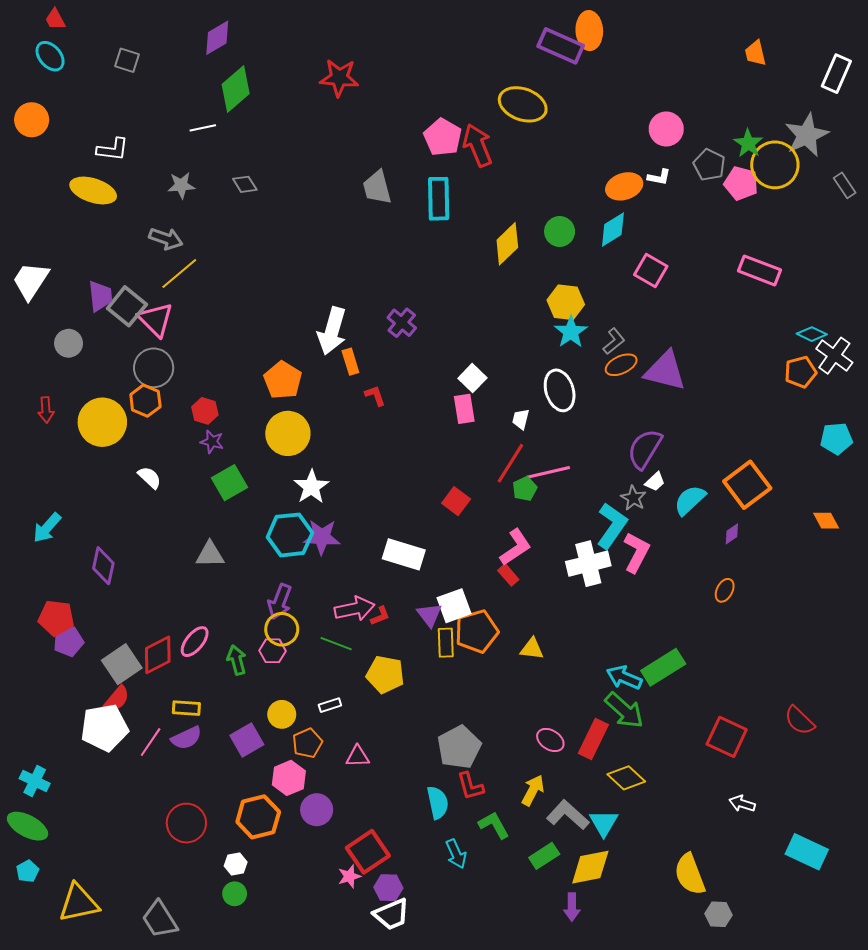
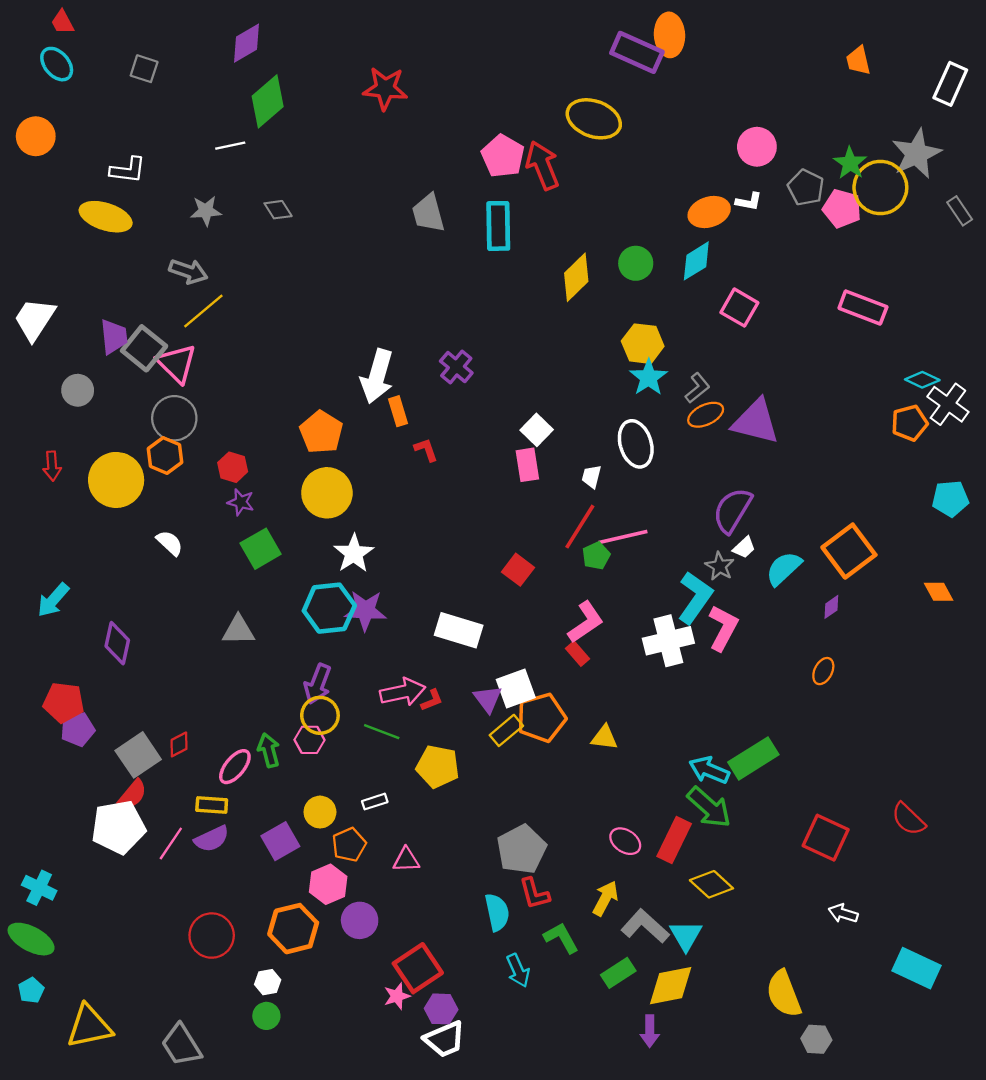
pink ellipse: (195, 642) -> (235, 767), moved
yellow rectangle: (446, 643) -> (506, 730), turned 52
red diamond: (158, 655) -> (179, 744), size x0.6

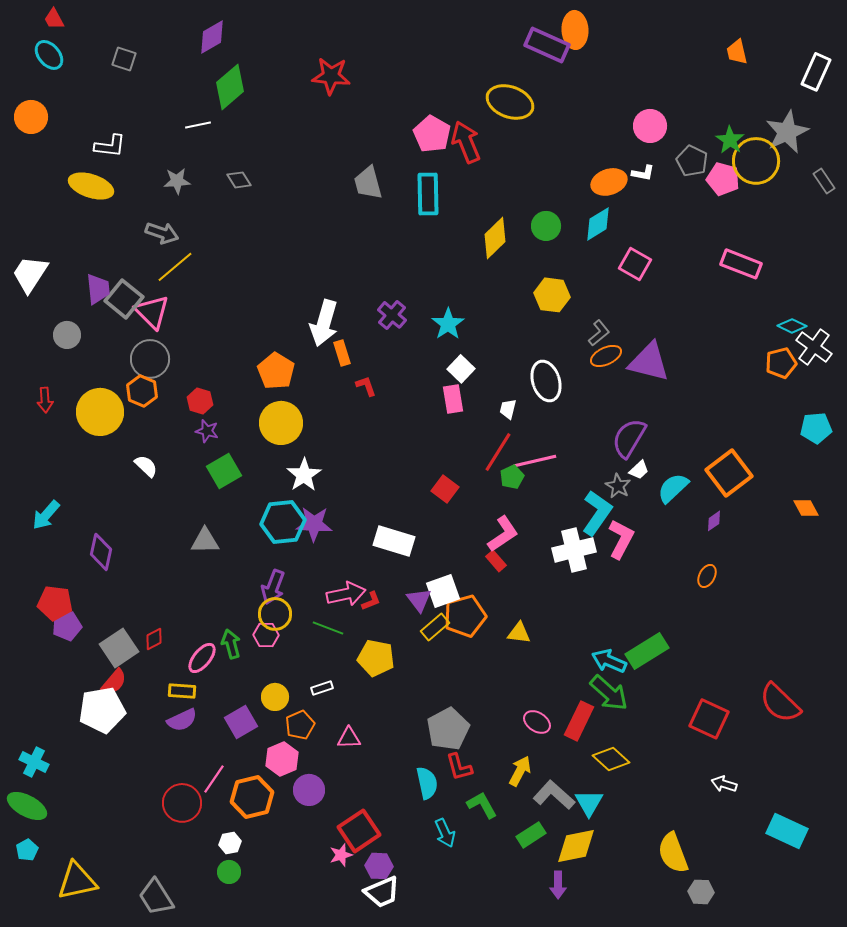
cyan star: (649, 377) -> (448, 324), moved
red semicircle: (908, 819) -> (780, 703), size x1.4
pink line: (171, 843) -> (214, 779), moved

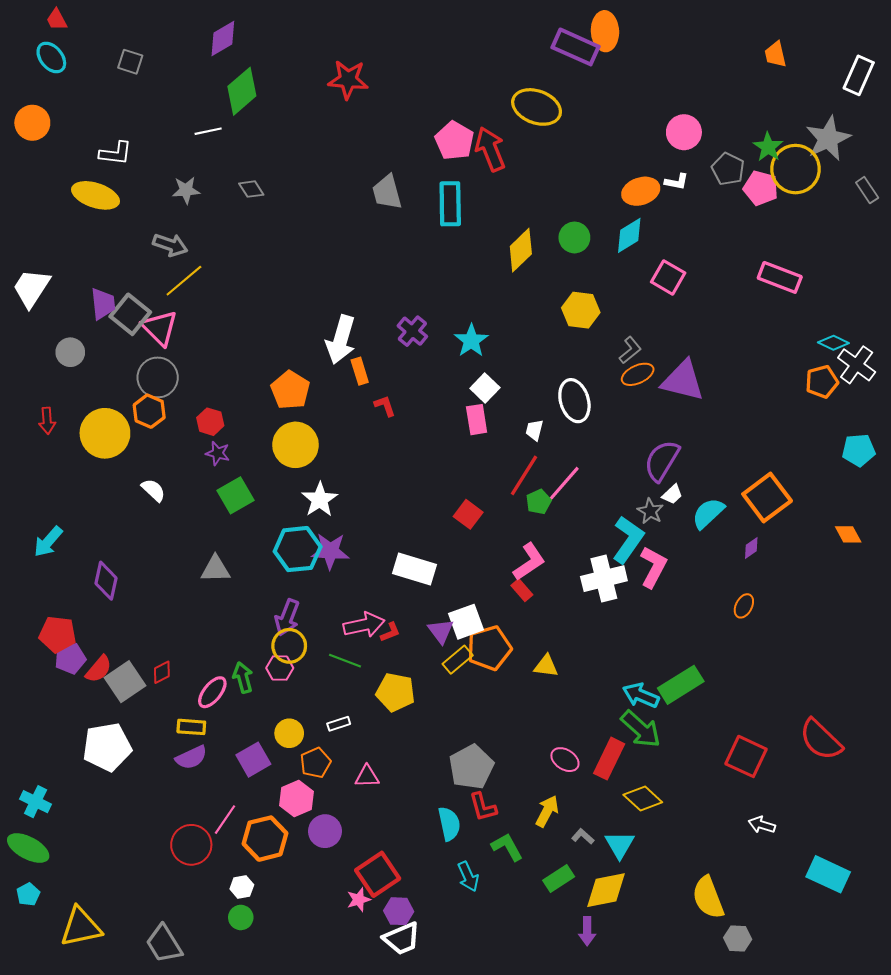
pink line: (535, 461) -> (563, 485), turned -36
red semicircle: (114, 682) -> (99, 669), moved
gray L-shape: (554, 795) -> (583, 836), size x0.5

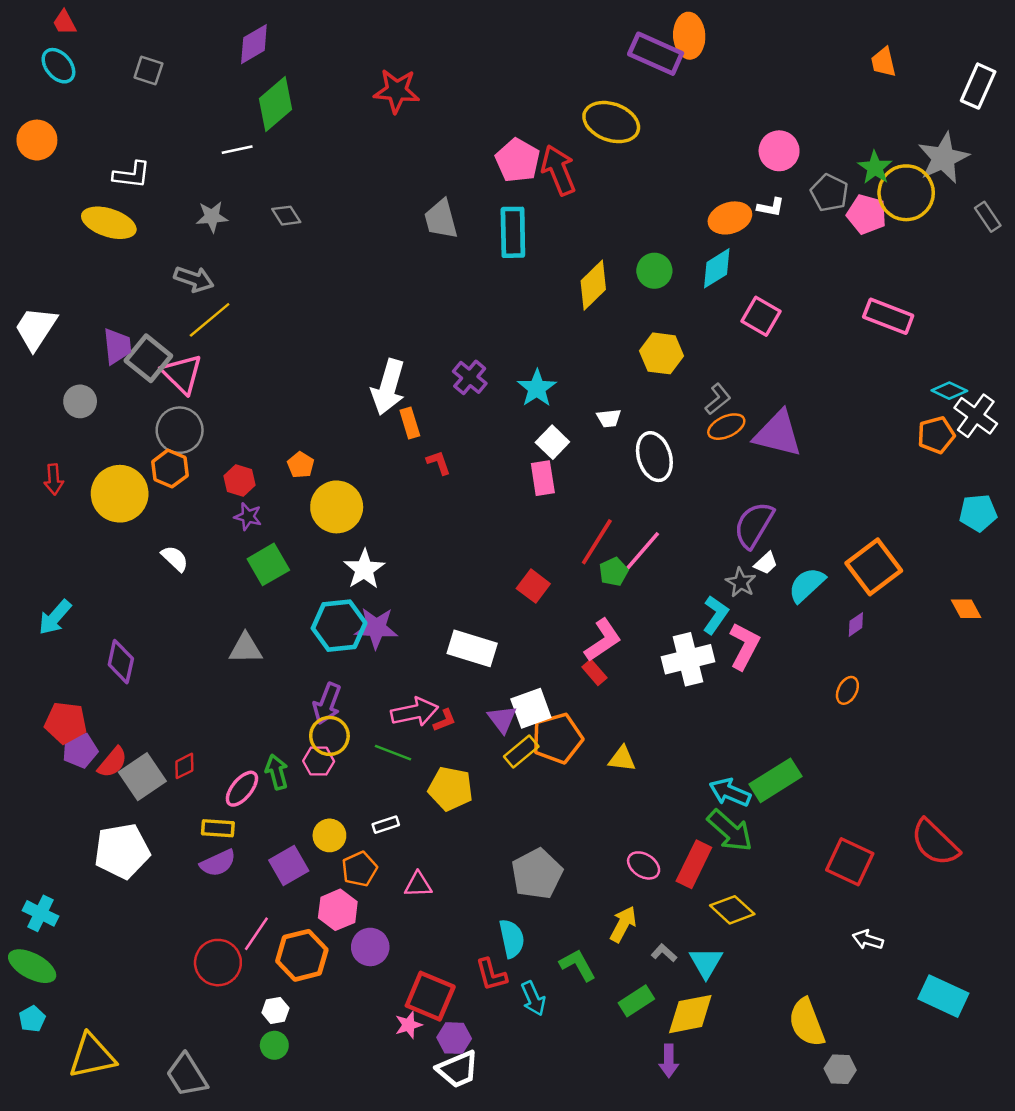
orange pentagon: (290, 390) -> (301, 465), moved, size x0.6
white trapezoid: (534, 430) -> (609, 418), moved, turned -110
cyan L-shape: (628, 540) -> (716, 615), size x0.7
red L-shape: (483, 807) -> (491, 975), moved
red square: (378, 874) -> (430, 996), turned -33

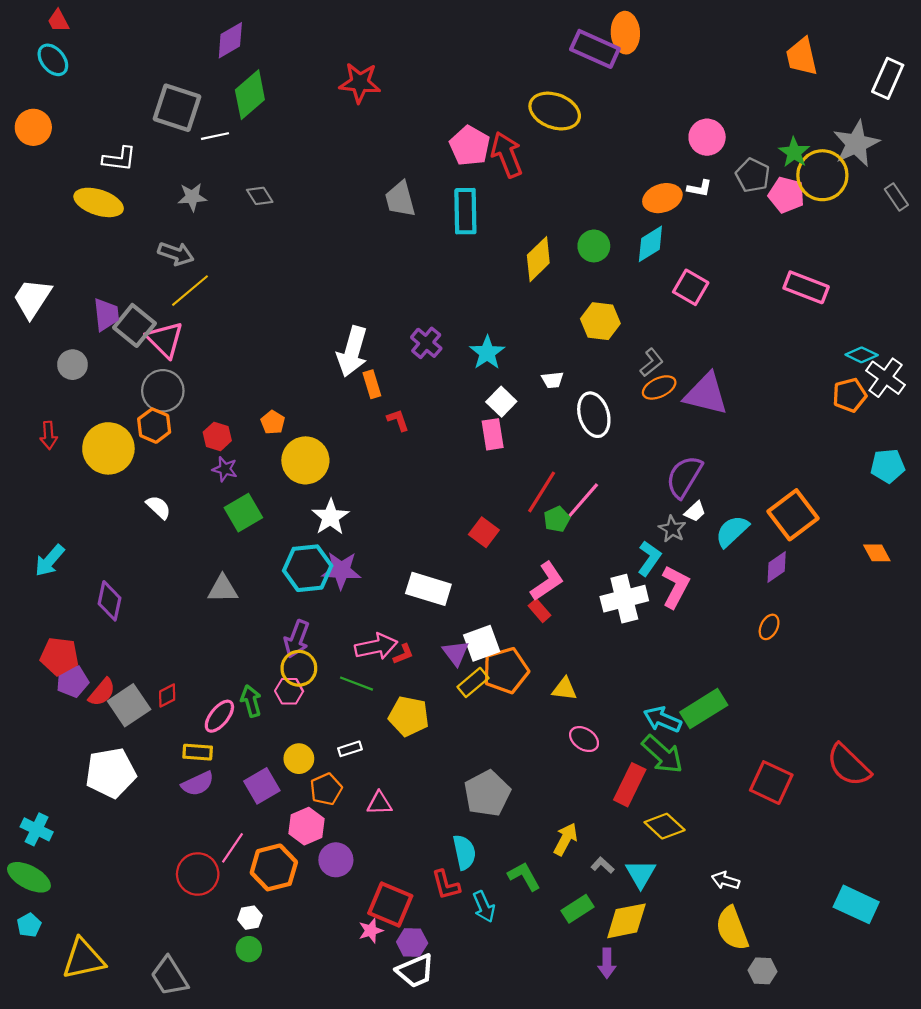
orange trapezoid: (883, 62) -> (802, 57), size x1.4
gray square: (148, 70) -> (177, 108), moved, size x1.8
purple diamond: (856, 624) -> (777, 567), size x1.4
pink ellipse: (644, 865) -> (584, 739), moved
white arrow: (868, 940) -> (726, 881), moved

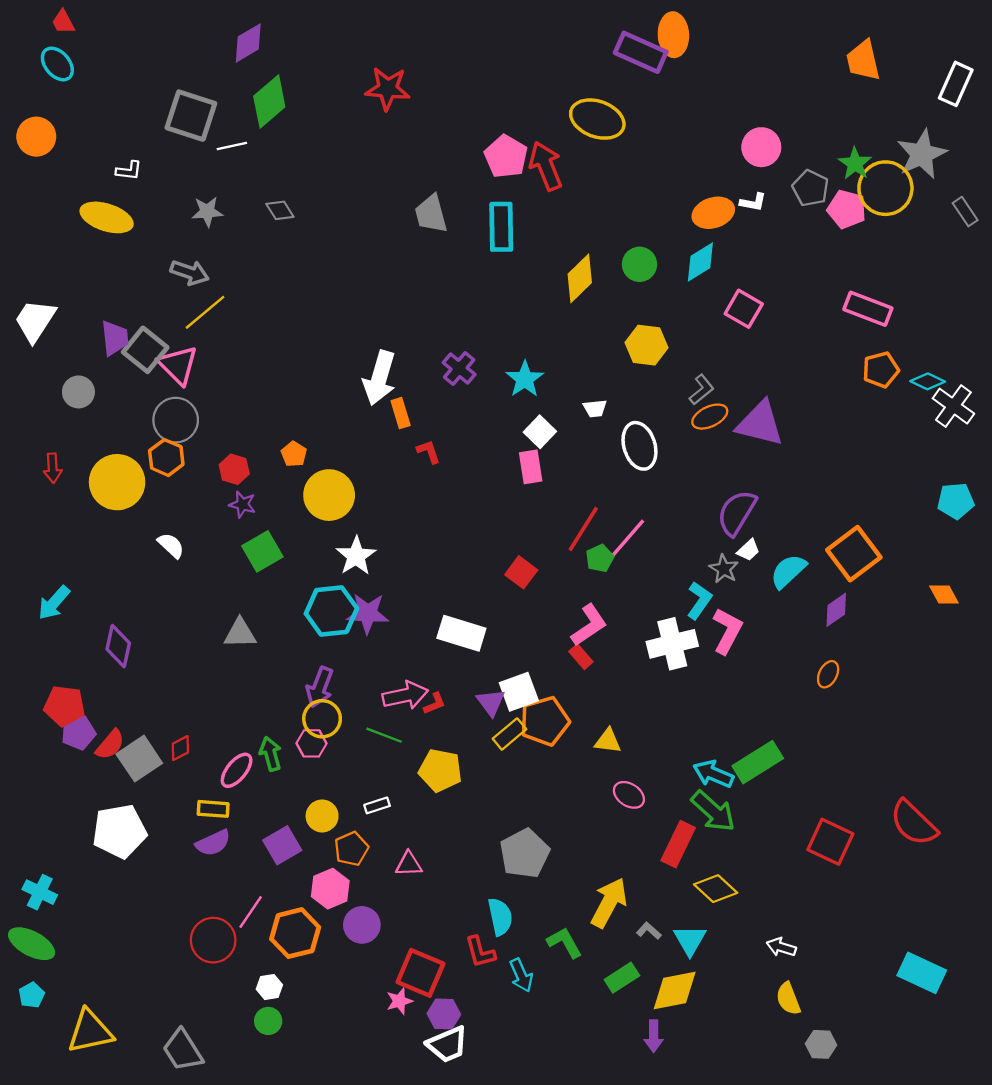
white L-shape: (119, 159) -> (129, 171), size x0.7
orange pentagon: (850, 395) -> (881, 370), moved
yellow arrow: (566, 839) -> (609, 903), size x1.4
yellow semicircle: (732, 928) -> (788, 999), size x0.7

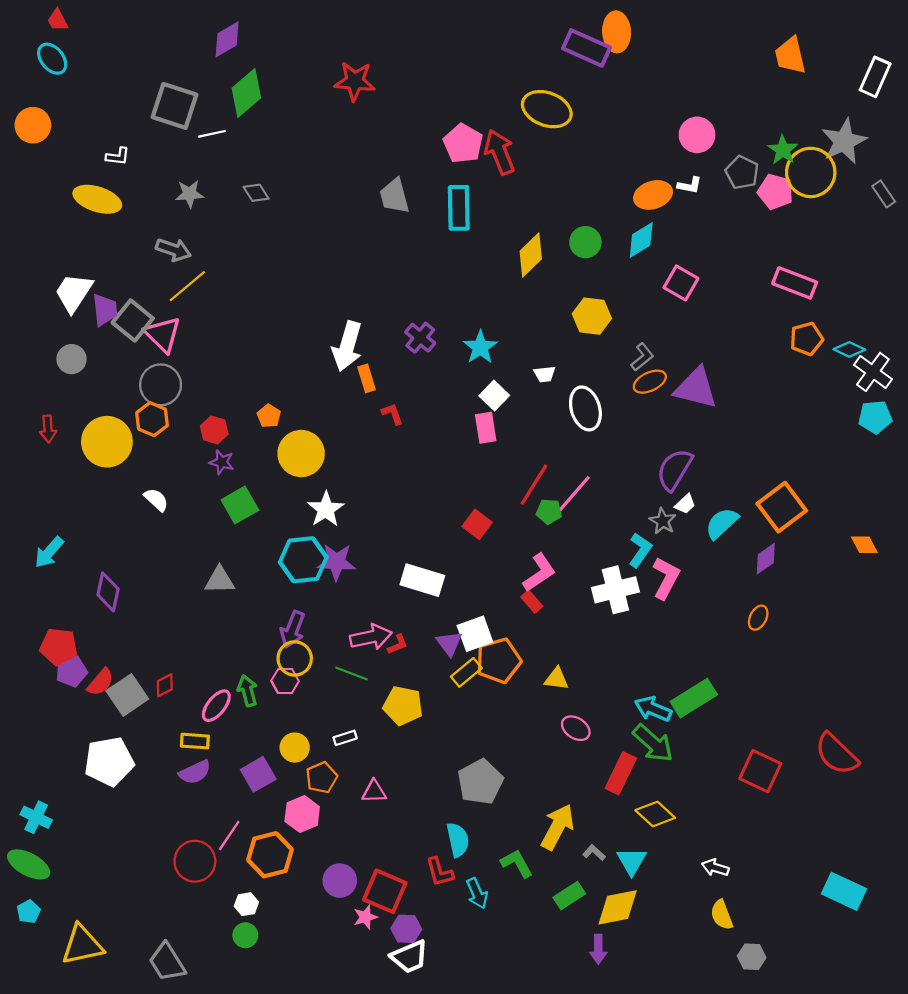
white trapezoid: (35, 321) -> (74, 293), moved
cyan pentagon: (956, 501) -> (875, 417), moved
green pentagon: (600, 558) -> (549, 511), turned 30
purple circle: (362, 925) -> (340, 881), moved

